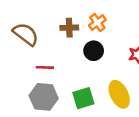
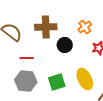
orange cross: (97, 23) -> (85, 27), moved
brown cross: (69, 28) -> (46, 27), size x1.5

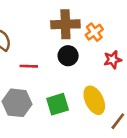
brown cross: (46, 27) -> (65, 24), moved
red line: (27, 58) -> (29, 66), moved

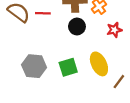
red line: (29, 66) -> (43, 13), moved

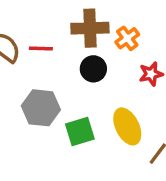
gray hexagon: (34, 66) -> (41, 108), moved

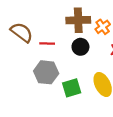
red line: (41, 48) -> (47, 43), moved

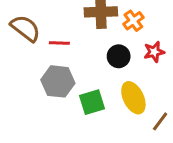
black circle: (80, 47) -> (119, 56), moved

